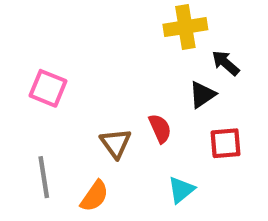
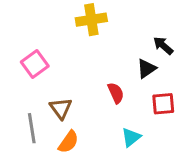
yellow cross: (185, 27) -> (91, 20), moved
pink square: (48, 88) -> (35, 64), turned 32
brown triangle: (116, 143) -> (61, 108), moved

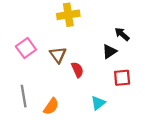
red semicircle: (116, 93) -> (77, 70), moved
brown triangle: (61, 108) -> (58, 55), moved

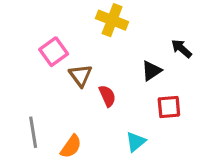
yellow cross: (68, 15) -> (112, 20), moved, turned 30
black arrow: (122, 34) -> (182, 49), moved
pink square: (26, 48) -> (54, 52), moved

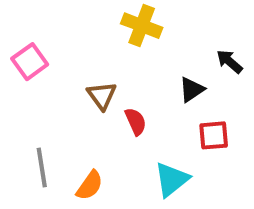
pink square: (54, 52) -> (30, 62), moved
cyan triangle: (136, 142) -> (172, 179), size x1.4

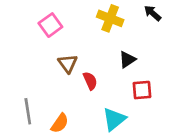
yellow cross: (142, 26) -> (110, 18), moved
pink square: (30, 62) -> (50, 25), moved
black arrow: (230, 62) -> (153, 13), moved

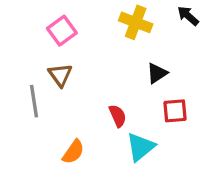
brown triangle: (68, 64) -> (60, 75), moved
red semicircle: (90, 81) -> (118, 116), moved
gray line: (28, 111) -> (34, 101), moved

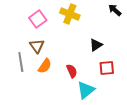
yellow cross: (136, 22) -> (70, 14), moved
orange semicircle: (73, 152) -> (45, 66), moved

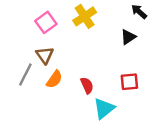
yellow cross: (70, 14) -> (85, 16), turned 36
black triangle: (96, 45) -> (128, 37), moved
gray line: (21, 62) -> (25, 74), turned 36

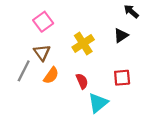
yellow cross: (85, 16) -> (83, 43), moved

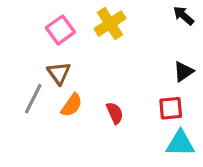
black triangle: (121, 35) -> (183, 72), moved
yellow cross: (83, 43) -> (110, 24), moved
cyan triangle: (98, 103) -> (180, 143), moved, turned 40

